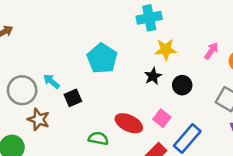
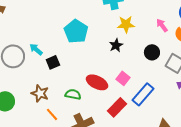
pink arrow: (211, 51) -> (162, 25), turned -72
black circle: (182, 85) -> (152, 52), moved
brown star: (39, 119) -> (40, 93), moved

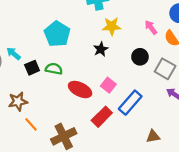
brown star: (40, 93) -> (18, 101), turned -30
green semicircle: (73, 94) -> (54, 69), moved

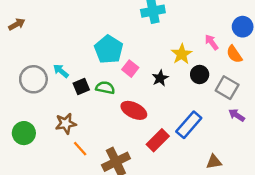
yellow star: (112, 26) -> (182, 54), moved, turned -30
black star: (101, 49) -> (160, 78), moved
pink square: (108, 85) -> (130, 69), moved

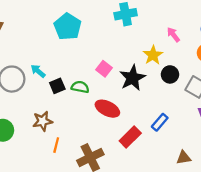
pink arrow: (212, 42) -> (173, 35), moved
cyan pentagon: (109, 49) -> (68, 27), moved
black star: (160, 78) -> (132, 78), size x1.6
blue rectangle: (189, 125) -> (160, 122), size x0.7
orange line: (80, 149) -> (56, 145), turned 56

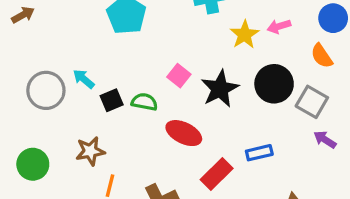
pink arrow: (173, 35) -> (279, 26), turned -70
yellow star: (153, 55) -> (245, 35), moved
black circle: (170, 74) -> (274, 84), size x1.5
blue rectangle: (160, 122) -> (259, 153), turned 36

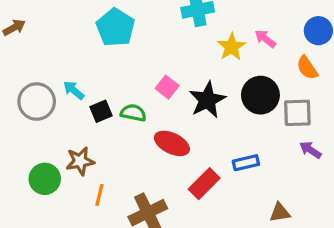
pink arrow: (279, 26) -> (265, 39), turned 55
gray square: (312, 102) -> (297, 113), turned -32
green circle: (33, 164) -> (45, 179), moved

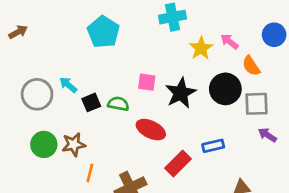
orange semicircle: (307, 68) -> (251, 66), moved
pink square: (167, 87) -> (147, 82), turned -30
green circle: (45, 179) -> (44, 144), moved

